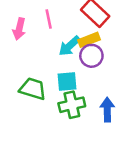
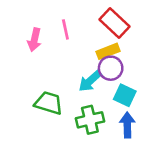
cyan arrow: (69, 46) -> (90, 81), moved
cyan square: (67, 81) -> (125, 95), moved, turned 30

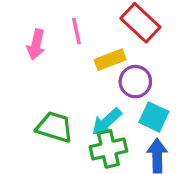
yellow rectangle: (108, 51) -> (110, 60), moved
cyan arrow: (90, 81) -> (107, 122), moved

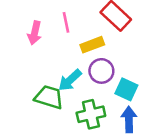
purple circle: (135, 82) -> (101, 71), moved
cyan arrow: (107, 122) -> (70, 80), moved

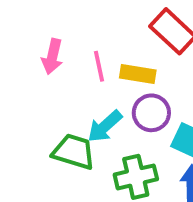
pink line: (66, 22) -> (99, 66), moved
yellow rectangle: (92, 45) -> (138, 74), turned 30

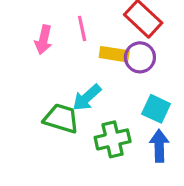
pink line: (99, 66) -> (82, 28), moved
purple circle: (151, 113) -> (140, 57), moved

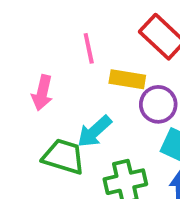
pink arrow: (43, 40) -> (42, 93), moved
purple circle: (140, 57) -> (158, 104), moved

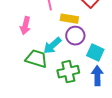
purple circle: (158, 104) -> (75, 36), moved

